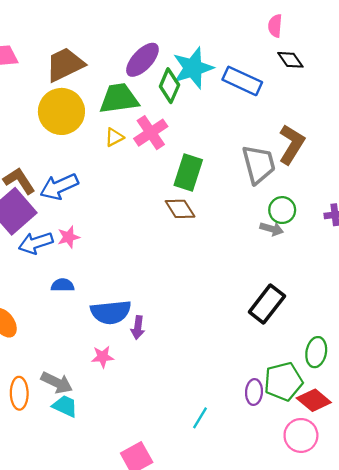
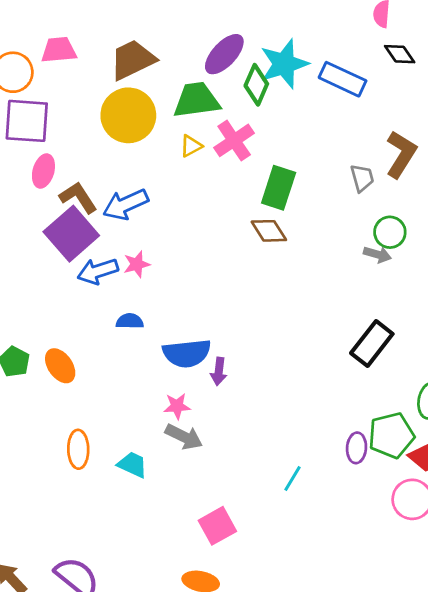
gray trapezoid: (259, 164) -> (362, 178), size x0.6
gray arrow: (57, 383) -> (184, 437), moved

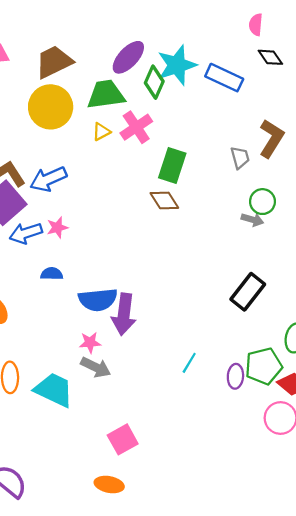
purple arrow: (219, 371) -> (124, 314), size x1.8
cyan trapezoid: (133, 465) -> (54, 390), size x1.6
cyan line: (293, 478) -> (189, 363), moved

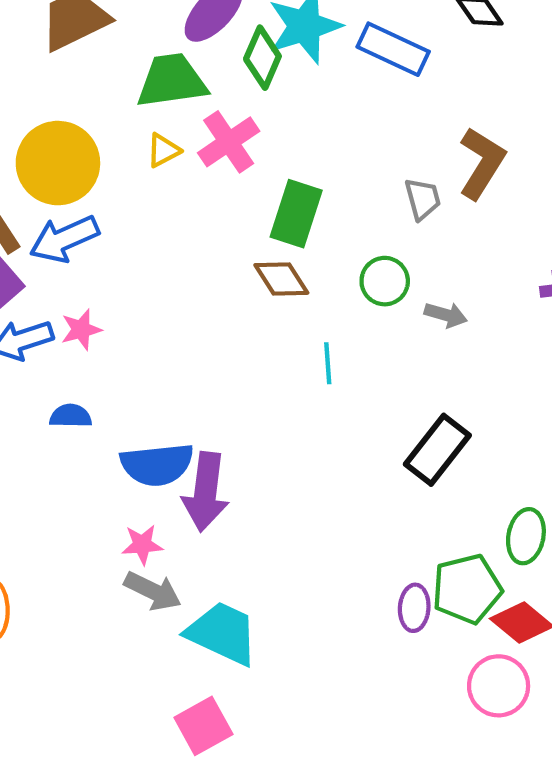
yellow circle: (51, 107) -> (58, 163), moved
green circle: (262, 202) -> (385, 281), moved
cyan line: (189, 363) -> (328, 363), moved, turned -35
cyan trapezoid: (54, 390) -> (222, 633), moved

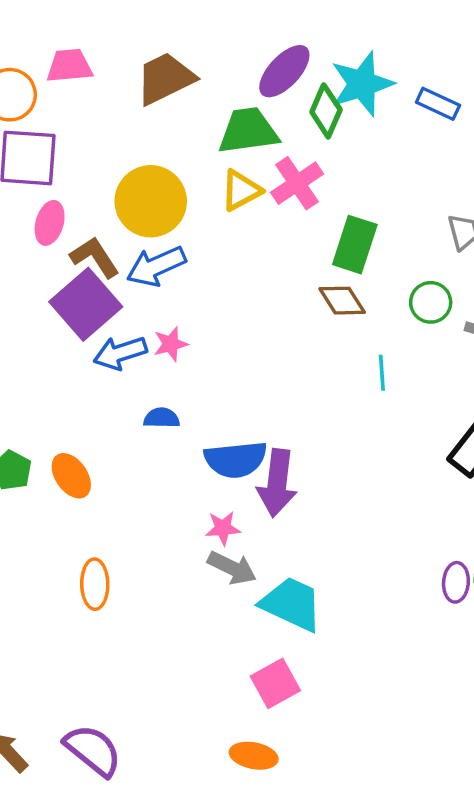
blue rectangle: (393, 49) -> (438, 104), size x0.7
yellow triangle: (163, 150) -> (241, 190), size x1.4

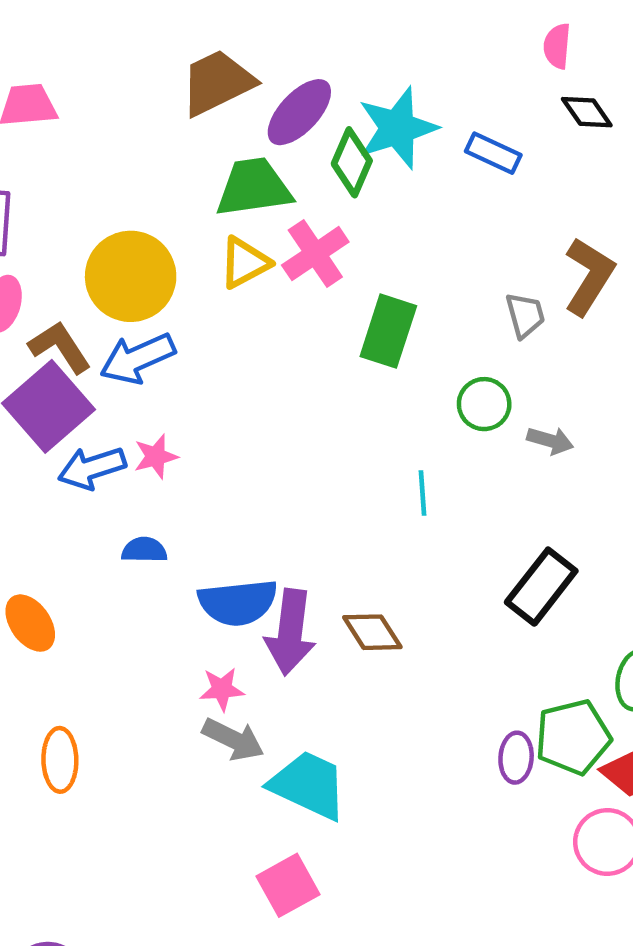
brown trapezoid: (165, 78) -> (217, 82), moved
brown diamond: (342, 301) -> (372, 632), moved

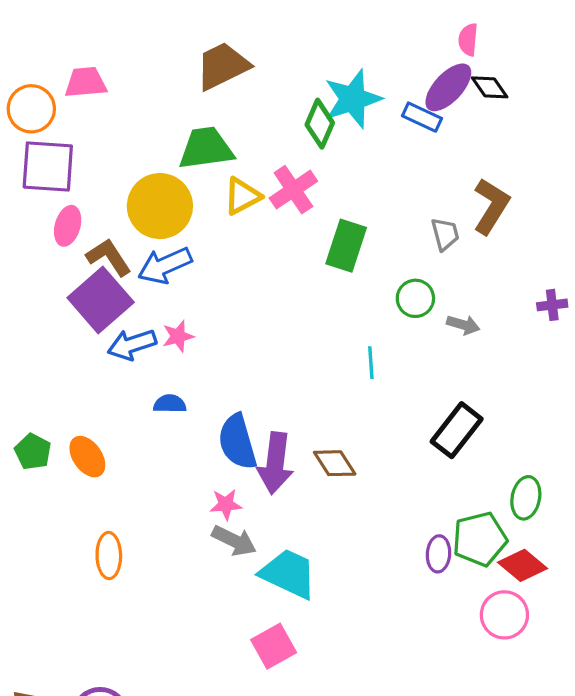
purple ellipse: (299, 112) -> (448, 87), moved
green trapezoid: (254, 187) -> (206, 148), moved
blue semicircle: (238, 603) -> (237, 442), turned 80

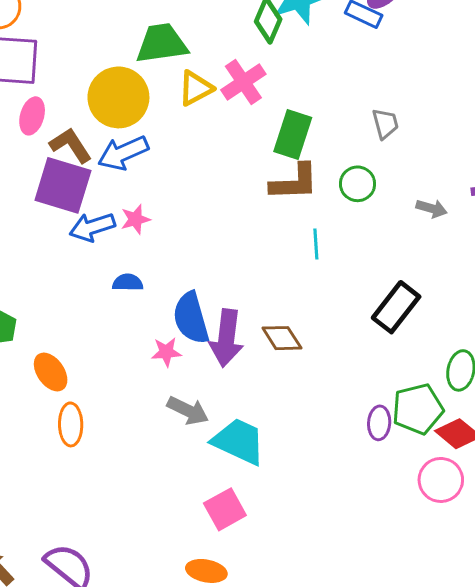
brown L-shape: (491, 206) -> (294, 182), moved, turned 56
purple square: (101, 300) -> (63, 185), turned -32
gray arrow: (463, 325) -> (432, 208), moved
orange ellipse: (87, 457) -> (51, 372), moved
pink star: (226, 504) -> (166, 352), moved

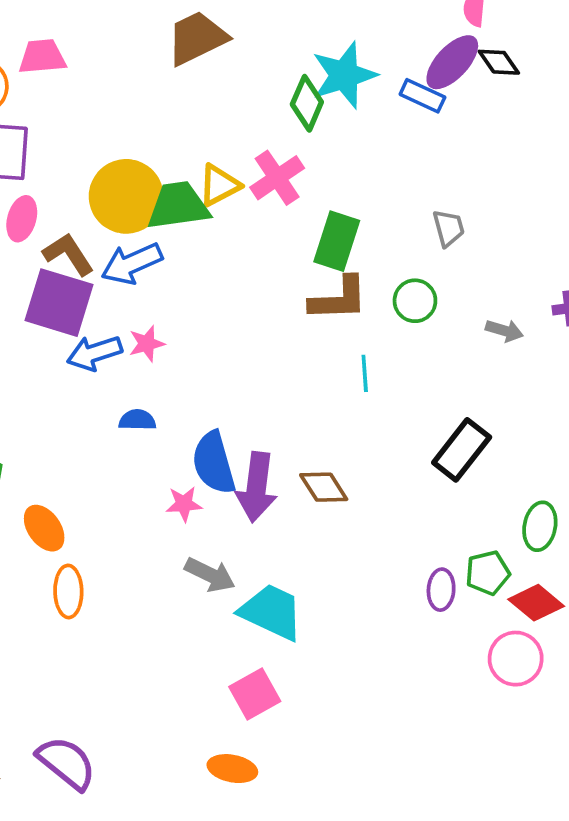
green trapezoid: (162, 43) -> (178, 206), moved
green pentagon: (418, 409) -> (488, 573), size x0.7

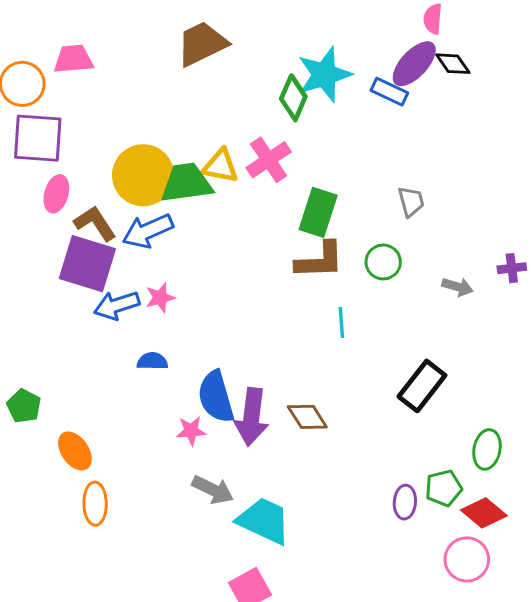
yellow triangle: (219, 185) -> (221, 166), turned 39

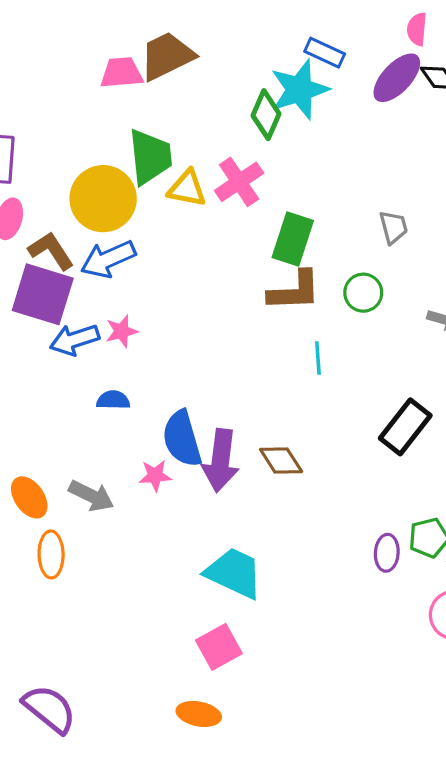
pink trapezoid: (73, 59) -> (122, 73), moved
blue rectangle: (389, 92) -> (325, 53), moved
green trapezoid: (186, 183) -> (150, 157), moved, turned 92
gray arrow: (213, 490) -> (91, 496), moved

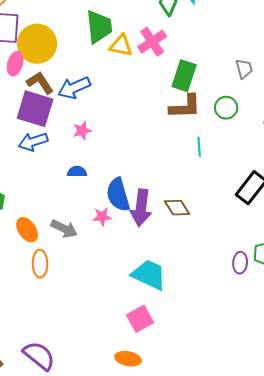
yellow circle: (103, 199) -> (37, 44), moved
blue arrow: (75, 340) -> (33, 142), moved

